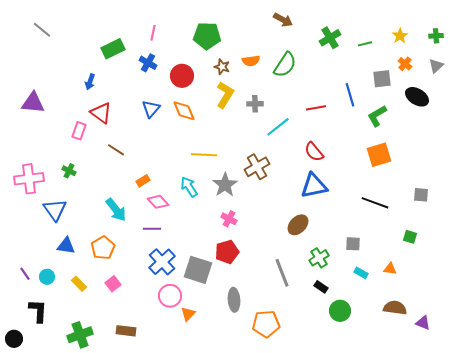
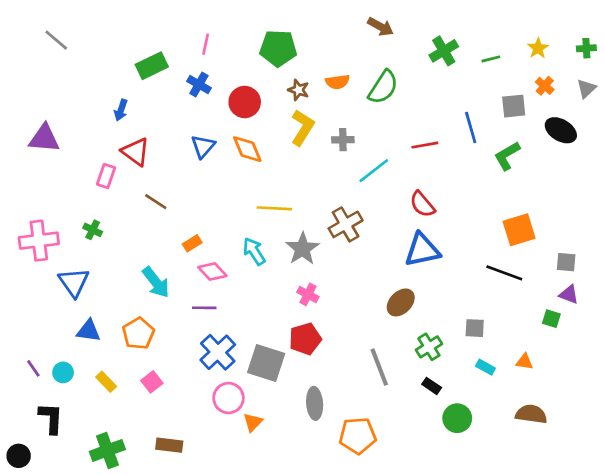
orange square: (379, 155) -> (519, 230), moved
purple triangle: (423, 323) -> (569, 294), moved

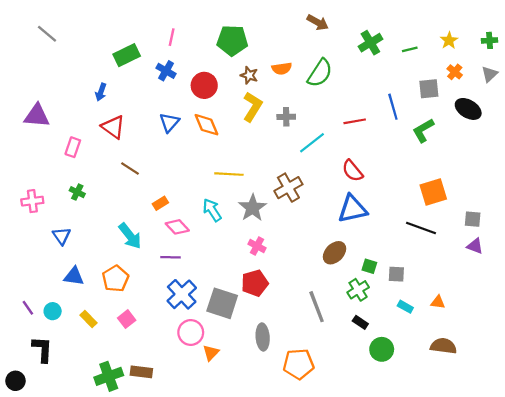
pink rectangle: (106, 176) -> (73, 147), moved
pink cross: (39, 241) -> (32, 201), size x0.7
blue triangle: (74, 282) -> (62, 236), size x0.7
green square: (551, 319) -> (369, 266), moved
green cross: (107, 450) -> (109, 376), moved

